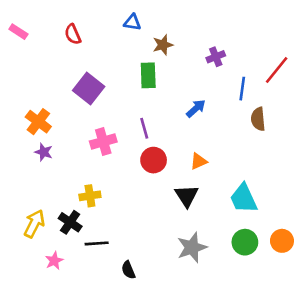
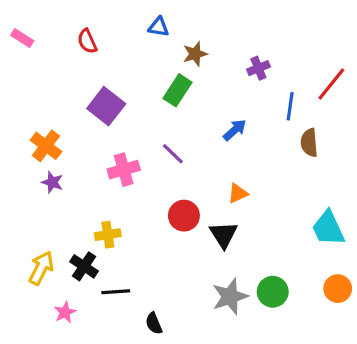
green rectangle: (148, 75) -> (178, 90), turned 35
purple line: (144, 128) -> (173, 154), turned -30
red circle: (154, 160) -> (184, 216), moved
cyan trapezoid: (244, 198) -> (328, 228), moved
green circle: (245, 242) -> (273, 292), moved

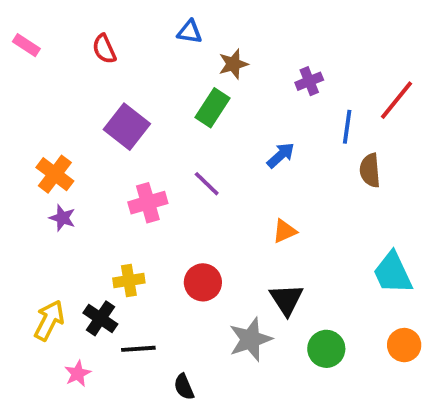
red circle: (184, 216) -> (203, 282), moved
black triangle: (224, 235) -> (286, 299), moved
gray star: (230, 296) -> (250, 339), moved

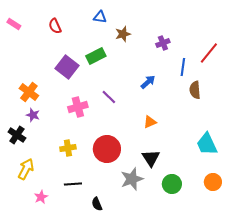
green rectangle: (212, 108) -> (96, 56), moved, turned 30
red circle: (203, 282) -> (107, 149), size x1.4
black cross: (100, 318) -> (17, 135), moved

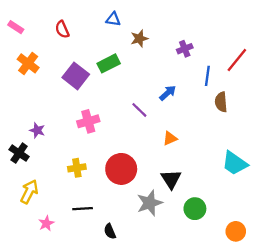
orange cross: (29, 92) -> (28, 63), moved
purple line: (109, 97) -> (139, 110), moved
cyan trapezoid: (207, 144) -> (235, 163), turned -30
orange circle: (213, 182) -> (236, 231), moved

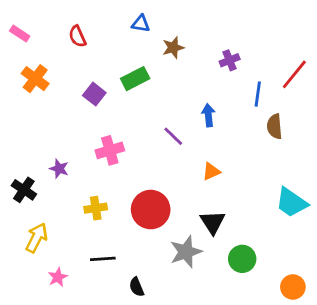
purple square: (76, 76) -> (94, 94), size x0.7
blue arrow: (168, 93) -> (208, 115), turned -54
purple star: (37, 130) -> (59, 169), moved

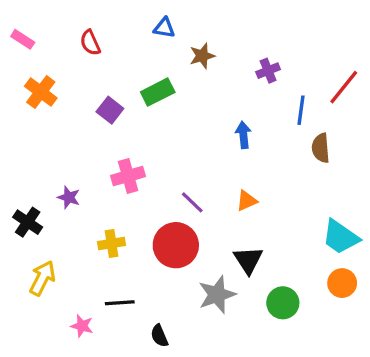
purple line: (173, 136) -> (192, 202), moved
pink star: (58, 277) -> (82, 326), moved, turned -30
orange circle: (293, 287) -> (342, 283), moved

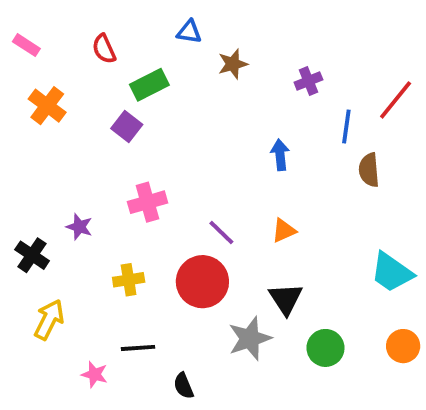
green rectangle: (158, 92) -> (149, 85), moved
orange circle: (342, 283) -> (403, 346), moved

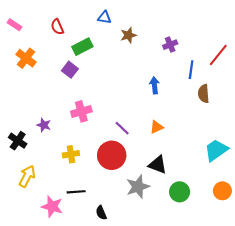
cyan trapezoid: (392, 272) -> (216, 150), turned 110
black triangle: (286, 299) -> (158, 165), turned -36
pink star: (95, 374) -> (52, 206), size x1.5

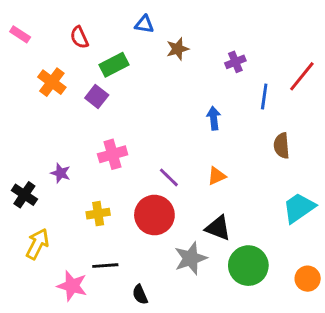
orange cross: (26, 58) -> (52, 82), moved
brown semicircle: (204, 94) -> (282, 146), moved
orange circle: (222, 191) -> (308, 279), moved
green circle: (180, 192) -> (248, 266), size x1.4

